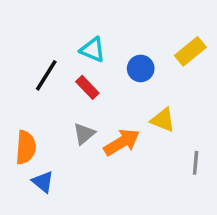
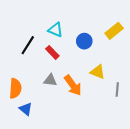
gray triangle: (84, 134) -> (50, 80), turned 48
orange arrow: (122, 142) -> (73, 85), turned 85
gray line: (196, 163) -> (117, 89), moved

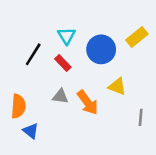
cyan triangle: (55, 30) -> (67, 36), turned 35
blue circle: (84, 41) -> (101, 49), size x1.5
gray line: (117, 89) -> (141, 117), moved

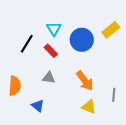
yellow triangle: (117, 86) -> (89, 107), moved
orange arrow: (88, 103) -> (85, 81), moved
blue triangle: (31, 131) -> (38, 106), moved

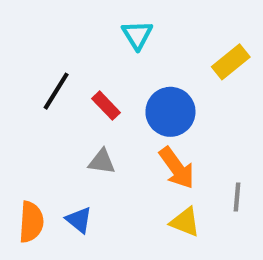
cyan triangle: (54, 29) -> (137, 35), moved
blue circle: (82, 40) -> (170, 112), moved
orange semicircle: (15, 86) -> (31, 222), moved

